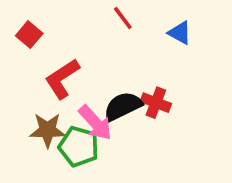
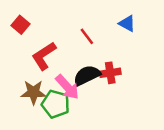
red line: (123, 18) -> (87, 36), moved
red cross: (156, 103) -> (110, 73), turned -30

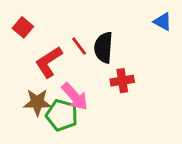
blue triangle: (127, 23) -> (163, 22), moved
red line: (87, 36) -> (79, 46), moved
black semicircle: (87, 75) -> (104, 48), moved, turned -60

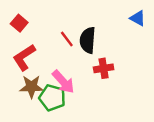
red L-shape: (49, 62) -> (24, 57), moved

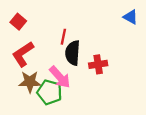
red line: (67, 39) -> (63, 37), turned 49
black semicircle: (88, 40) -> (73, 53), moved

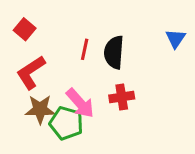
blue triangle: (131, 17) -> (176, 38), moved, turned 35
black semicircle: (73, 53) -> (114, 52), moved
red cross: (98, 64) -> (122, 97), moved

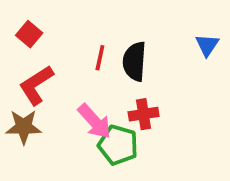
brown star: (40, 109) -> (24, 127), moved
green pentagon: (66, 123) -> (118, 145), moved

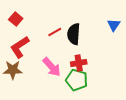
red line: (100, 58) -> (55, 32), turned 48
green pentagon: (118, 145) -> (77, 80), moved

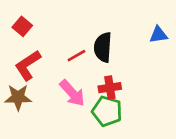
blue triangle: (114, 25) -> (158, 35), turned 48
red line: (55, 32) -> (76, 56), moved

